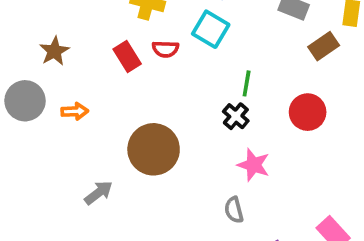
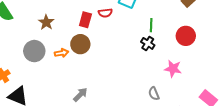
red rectangle: (127, 56) -> (85, 20), turned 56
brown circle: (154, 149) -> (80, 44), moved, size x0.7
pink star: (253, 165) -> (173, 69), moved

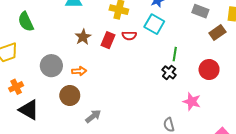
brown star: (46, 22) -> (83, 37), moved
brown circle: (80, 44) -> (70, 95), moved

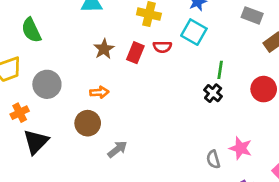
gray circle: (51, 66) -> (47, 84), moved
pink star: (192, 102) -> (241, 148), moved
black triangle: (29, 110) -> (36, 142), turned 45

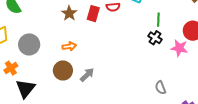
pink star: (241, 148) -> (179, 48), moved
gray arrow: (117, 149) -> (87, 75), moved

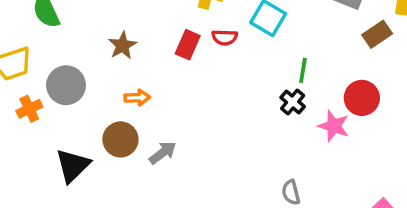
brown star: (69, 13) -> (122, 45), moved
orange cross: (11, 68) -> (29, 109), moved
black triangle: (25, 89) -> (73, 166), moved

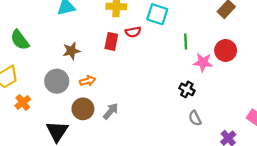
brown star: (122, 45) -> (71, 51), turned 30
gray circle: (66, 85) -> (57, 81), moved
black cross: (293, 102) -> (187, 89), moved
pink star: (334, 126) -> (203, 62), moved

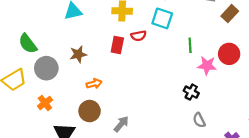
gray circle: (57, 81) -> (46, 68), moved
orange cross: (23, 102) -> (45, 103), moved
gray arrow: (111, 111) -> (121, 124), moved

